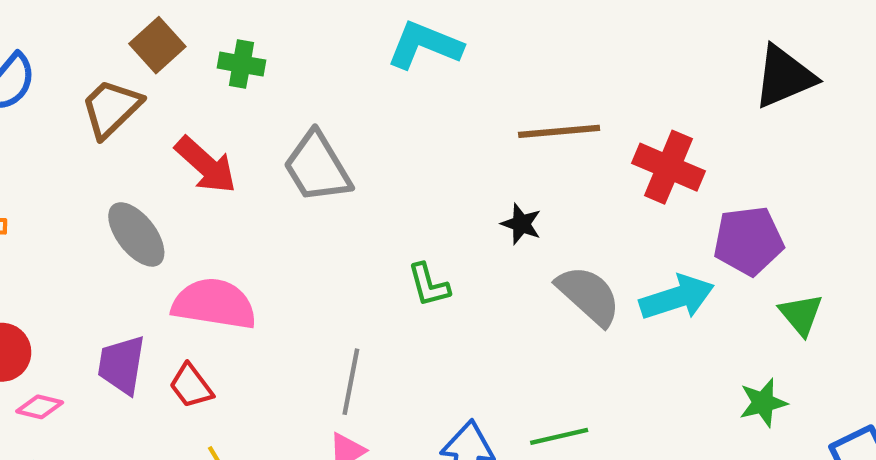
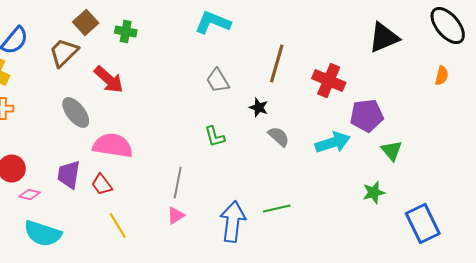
brown line: (559, 131) -> (277, 64), turned -69
gray trapezoid: (317, 167) -> (218, 80), moved, size x0.7
gray semicircle: (589, 295) -> (279, 136), moved, size x0.7

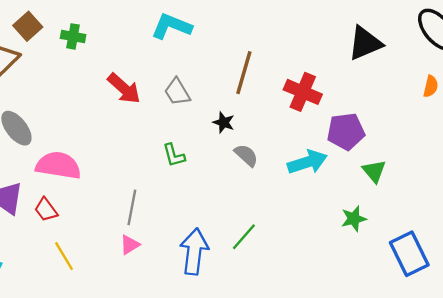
red arrow: (109, 80) -> (124, 89), moved
green line: (277, 208) -> (244, 237), turned -36

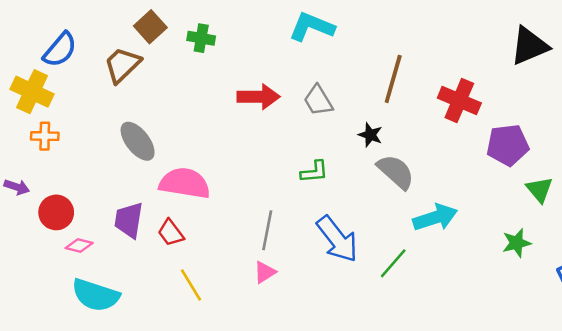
red arrow: (124, 89) -> (258, 97), turned -42
green L-shape: (174, 155) -> (314, 172), turned -80
gray semicircle: (246, 155) -> (396, 172), size x1.4
cyan arrow: (307, 162) -> (435, 218), moved
blue arrow: (194, 251) -> (337, 239), moved, turned 135

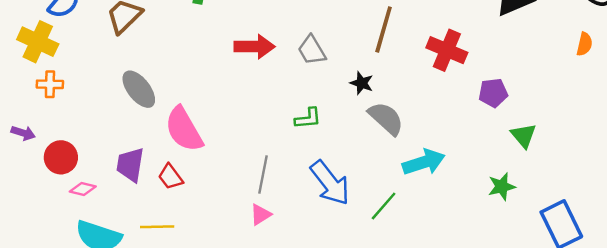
purple pentagon: (508, 145) -> (493, 93), size x0.7
pink semicircle: (185, 183) -> (184, 129), turned -129
yellow line: (191, 285) -> (157, 227), moved, turned -60

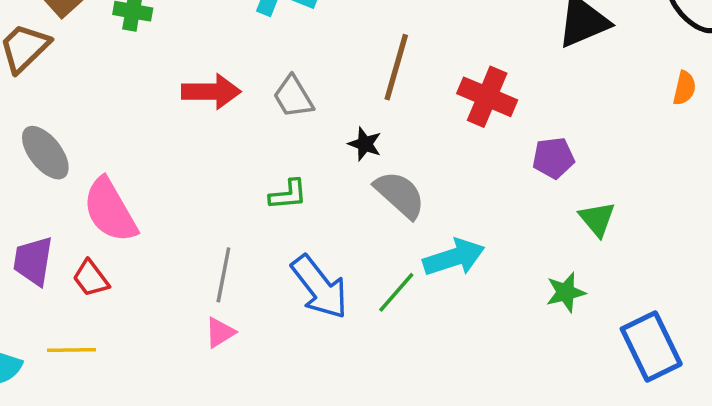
green line: (384, 206) -> (396, 292), moved

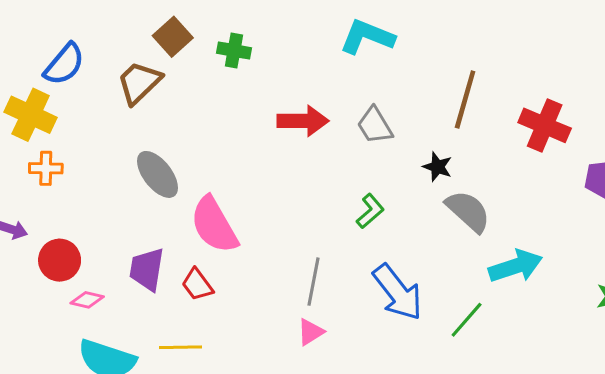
green L-shape: (288, 195) -> (370, 211), turned -36
green line: (396, 292) -> (467, 320), moved

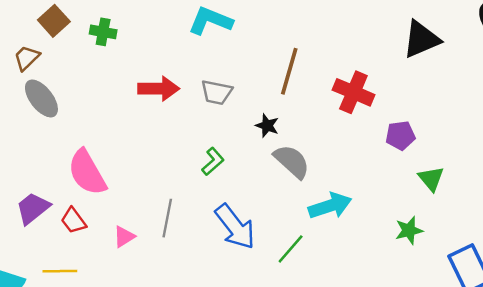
brown trapezoid: (139, 83) -> (27, 58), size x0.7
gray trapezoid: (375, 125) -> (217, 92), turned -48
gray ellipse: (158, 174) -> (41, 98), moved
purple trapezoid: (147, 269) -> (33, 208), turned 42
pink triangle: (311, 332) -> (124, 237), moved

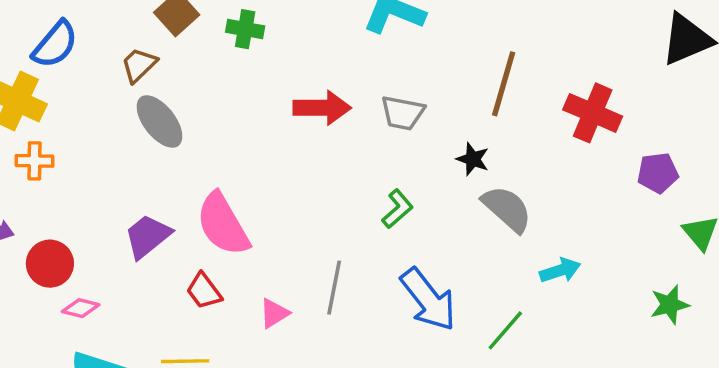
cyan arrow: (330, 206) -> (560, 270), size x0.7
purple trapezoid: (33, 208) -> (148, 236), moved

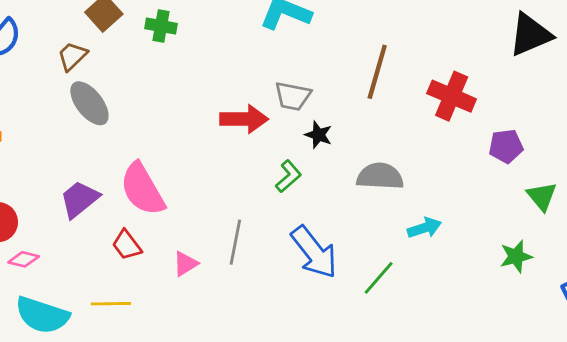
red arrow: (322, 108) -> (244, 119), moved
black star: (473, 159) -> (318, 135), moved
gray semicircle: (507, 209) -> (380, 176), turned -39

